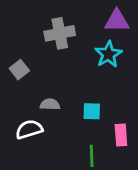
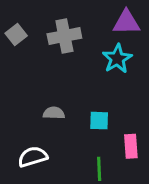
gray square: (19, 70) -> (16, 34), moved
white semicircle: (29, 129) -> (33, 157), moved

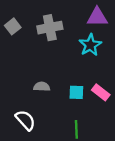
pink rectangle: (131, 146) -> (101, 92), moved, turned -48
white semicircle: (33, 157) -> (25, 120), turned 65

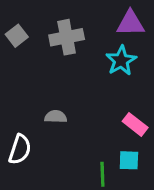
cyan square: (76, 92) -> (129, 160), moved
white semicircle: (25, 120) -> (20, 149), moved, turned 60

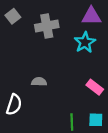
gray square: (17, 36) -> (13, 16), moved
cyan square: (129, 160) -> (96, 120), moved

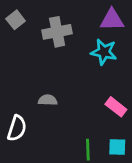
cyan star: (85, 42) -> (104, 52), turned -30

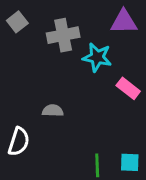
cyan star: (104, 52) -> (97, 57), moved
pink rectangle: (116, 107) -> (128, 88), moved

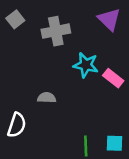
purple triangle: (124, 22) -> (109, 19), turned 45
cyan star: (97, 57) -> (86, 65), moved

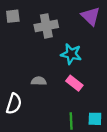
gray square: (15, 19) -> (13, 16), turned 32
pink rectangle: (113, 78) -> (74, 83), moved

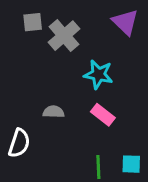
gray square: (13, 16) -> (33, 22), moved
gray cross: (46, 26) -> (64, 36), turned -30

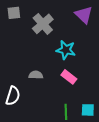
gray square: (33, 22) -> (14, 13), moved

